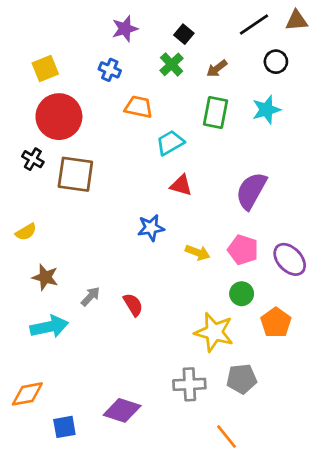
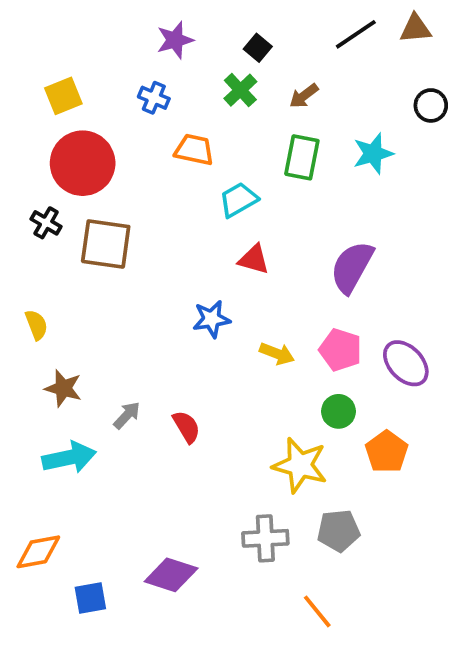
black circle: (276, 62) -> (431, 105), moved
yellow semicircle: (26, 232) -> (36, 325), turned -80

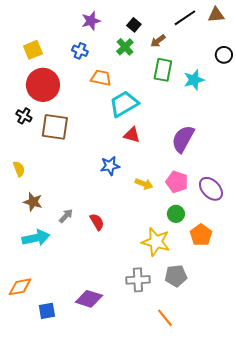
brown arrow: (304, 96) -> (158, 41), moved
green rectangle: (302, 157) -> (163, 70), moved
cyan trapezoid: (238, 200) -> (124, 104), size x1.4

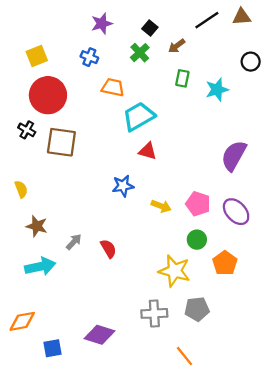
green rectangle: (163, 70) -> (182, 78), size x0.7
purple semicircle: (183, 139) -> (234, 156), moved

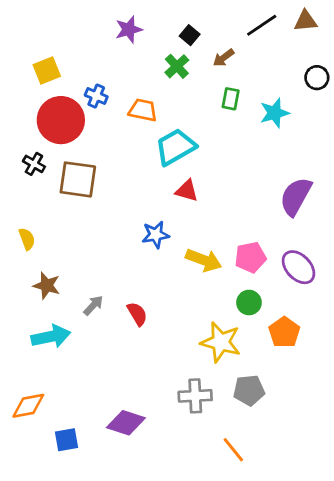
blue cross: (89, 57) -> (96, 96), moved
pink pentagon: (198, 204) -> (250, 257), turned -30
yellow arrow: (161, 206) -> (204, 260), size x1.4

